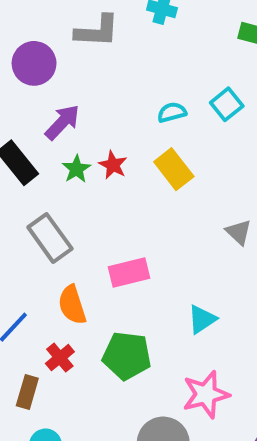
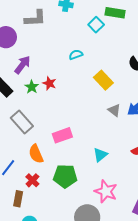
cyan square: (227, 104) -> (96, 25), moved
yellow rectangle: (174, 169) -> (103, 80), moved
pink star: (206, 394) -> (106, 191), turned -30

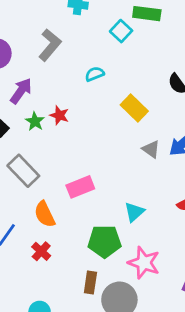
gray L-shape: (35, 18) -> (50, 45), moved, turned -45
green pentagon: (65, 176) -> (104, 241), moved
brown rectangle: (18, 199) -> (90, 283), moved

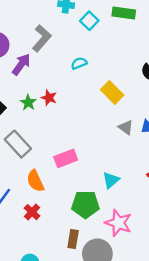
cyan square: (121, 31) -> (89, 21), moved
purple arrow: (21, 91) -> (21, 64), moved

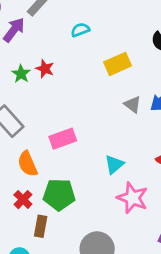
yellow rectangle: (112, 92) -> (118, 64), turned -70
green pentagon: (85, 204) -> (59, 195), moved
pink star: (118, 223) -> (133, 198), moved
brown rectangle: (73, 239) -> (41, 226), moved

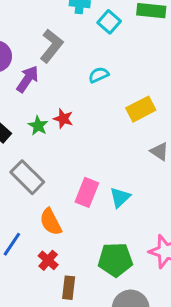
pink rectangle: (63, 139) -> (87, 192), turned -45
cyan triangle: (114, 165) -> (120, 197), moved
green pentagon: (59, 195) -> (115, 260), moved

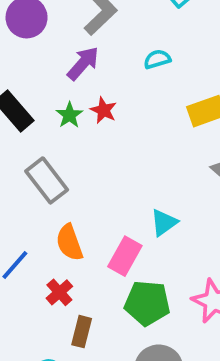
purple arrow: (28, 79) -> (83, 63), moved
pink rectangle: (87, 192) -> (125, 256), moved

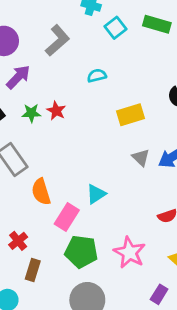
purple arrow: (83, 63) -> (18, 77), moved
green star: (69, 115) -> (31, 113), turned 30
orange semicircle: (69, 243) -> (41, 192), moved

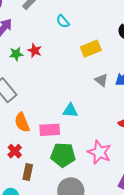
cyan semicircle: (97, 76) -> (63, 21), turned -112
orange semicircle: (41, 192) -> (22, 122), moved
cyan triangle: (96, 194) -> (70, 111), turned 42
pink rectangle: (67, 217) -> (50, 130), turned 60

